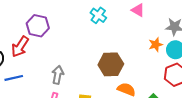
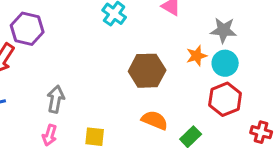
brown hexagon: (111, 64) -> (147, 71), moved

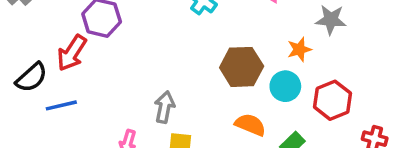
cyan circle: (225, 63) -> (285, 86), moved
gray arrow: (56, 99) -> (165, 107), moved

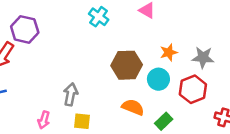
gray star: (331, 20) -> (203, 57), moved

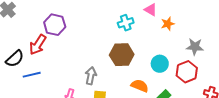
cyan cross: (99, 17) -> (126, 23), moved, turned 35
orange star: (169, 52) -> (168, 24), moved
brown hexagon: (127, 65) -> (122, 55), moved

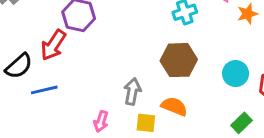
orange semicircle: (140, 86) -> (174, 106), moved

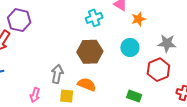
cyan circle: (236, 74) -> (130, 47), moved
green rectangle: (242, 123) -> (134, 96), turned 64

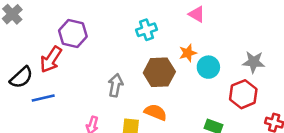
cyan cross: (94, 18) -> (146, 30), moved
orange star: (138, 19) -> (188, 53), moved
gray arrow: (57, 74) -> (115, 85), moved

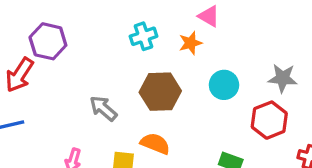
orange star: (188, 53) -> (190, 43), moved
gray arrow: (115, 85) -> (103, 108), turned -60

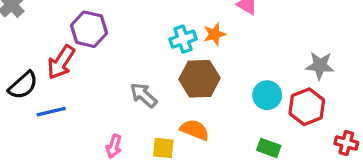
cyan cross: (144, 36) -> (183, 39), moved
orange star: (190, 43) -> (214, 34), moved
cyan circle: (224, 85) -> (267, 95), moved

